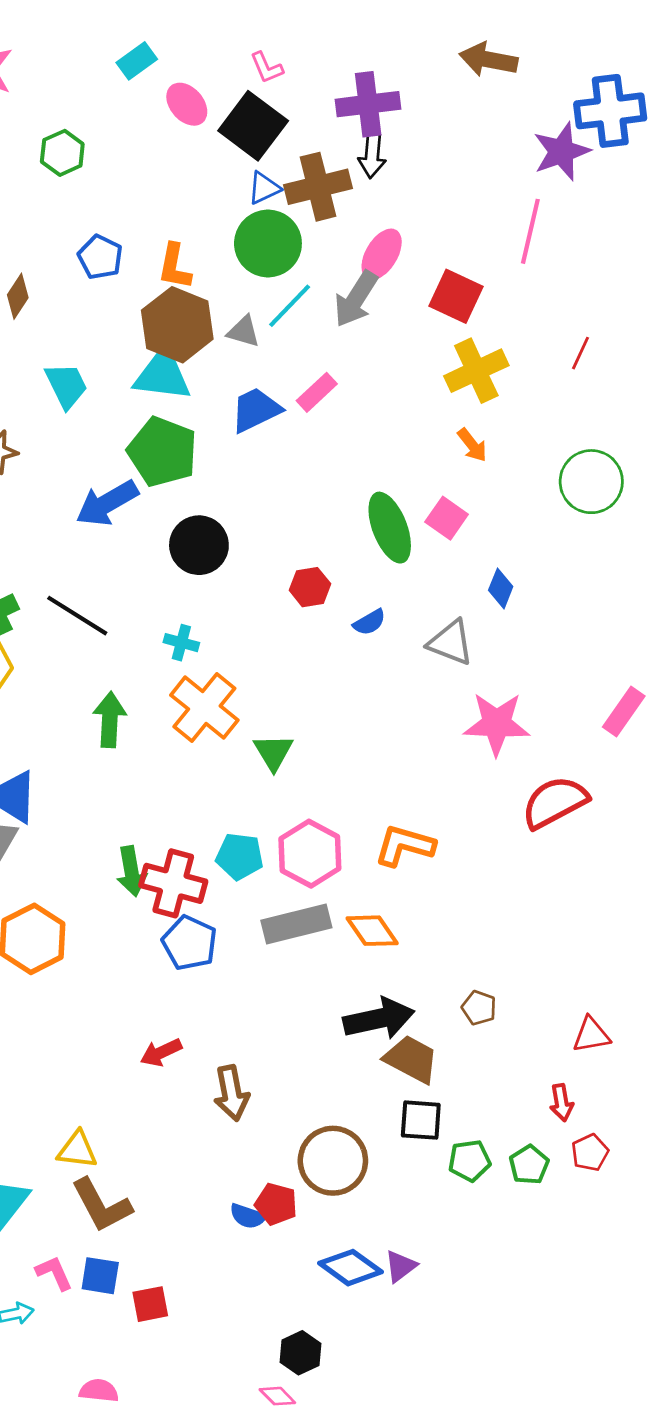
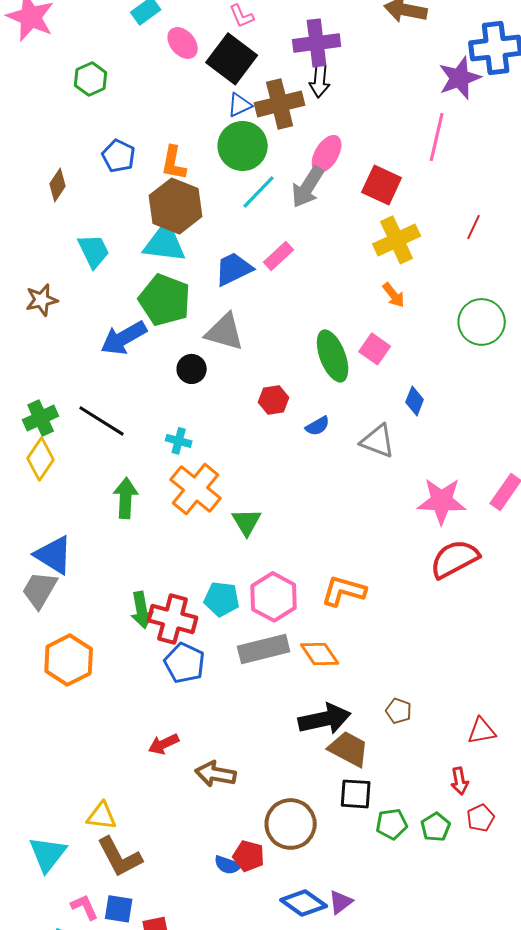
gray triangle: (244, 331) -> (225, 332), moved, size x1.6
black circle: (199, 545) -> (192, 369), size x0.7
pink star: (497, 724) -> (442, 501), moved
brown arrow: (231, 1093) -> (216, 774), turned 111

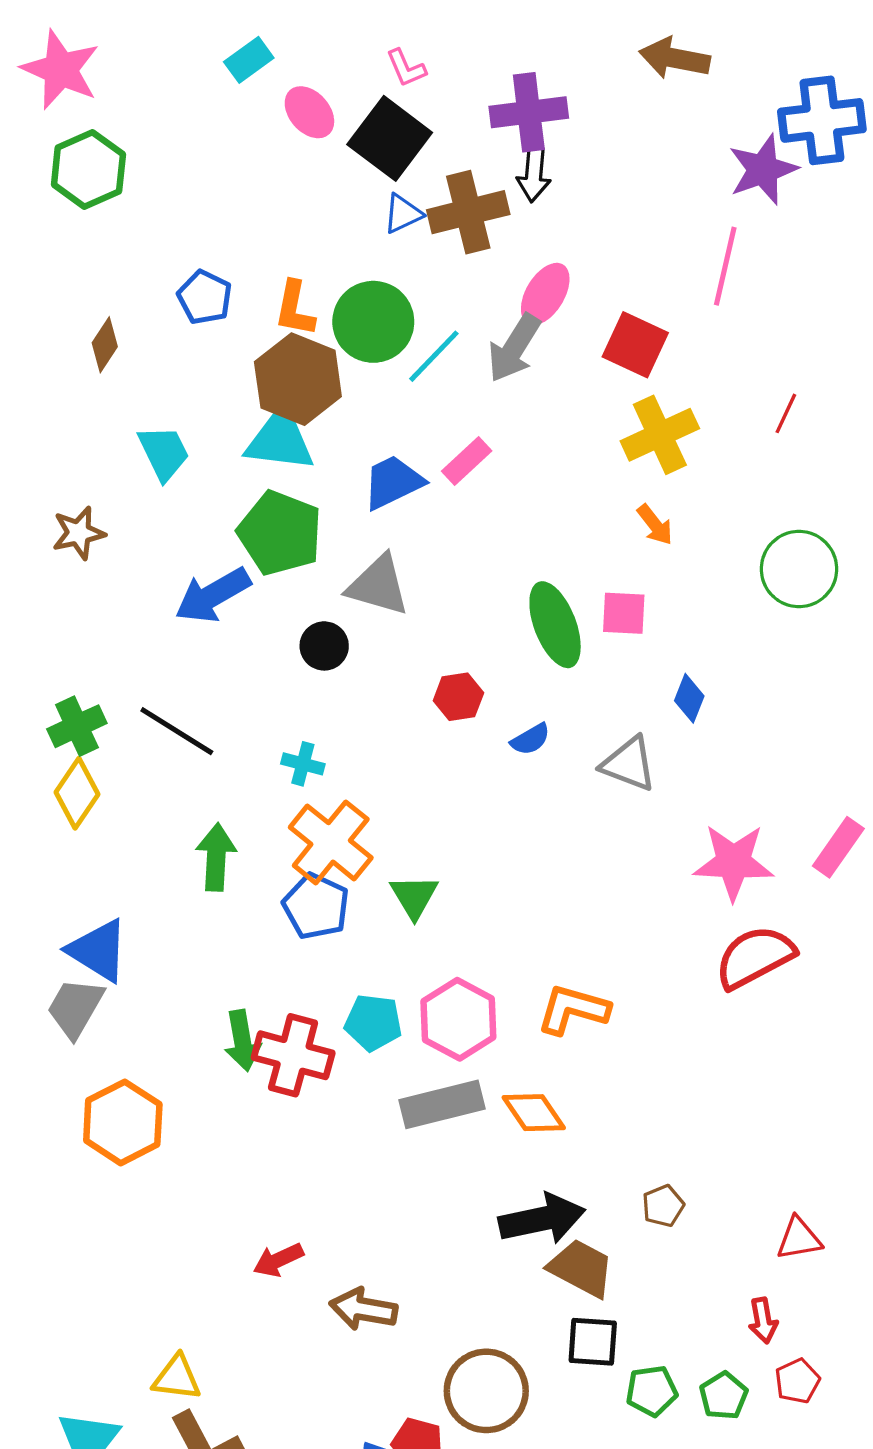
green hexagon: (91, 79) -> (88, 170), moved, size x1.4
green circle: (243, 146) -> (373, 322), moved
pink square: (375, 349) -> (624, 613), turned -32
blue pentagon: (185, 663) -> (316, 906), moved
brown pentagon: (399, 711) -> (663, 1206), turned 30

